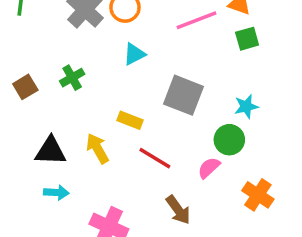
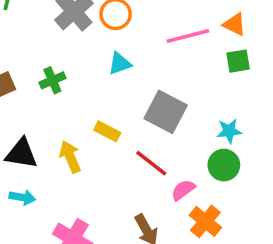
green circle: (229, 140) -> (224, 165), moved
red line: (155, 158) -> (151, 163), moved
orange cross: (258, 195) -> (205, 221), moved

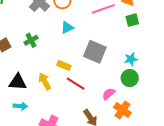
red line: (151, 163) -> (76, 84), moved

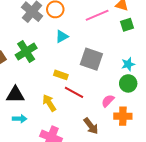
green cross: (31, 40) -> (26, 51), size x1.5
yellow arrow: (45, 81) -> (49, 103), moved
orange cross: (122, 110) -> (123, 116), turned -30

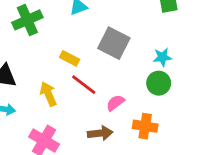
pink semicircle: (108, 101) -> (115, 103), moved
brown arrow: (91, 126) -> (100, 133), turned -66

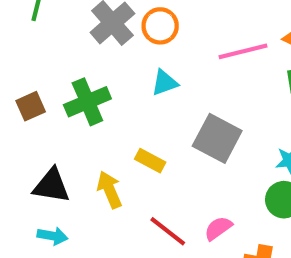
red line: (84, 85) -> (168, 231), moved
yellow arrow: (48, 94) -> (109, 190), moved

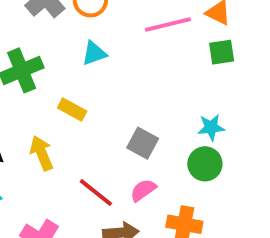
gray square: (217, 138) -> (143, 143), moved, size x0.7
yellow rectangle: (150, 161) -> (72, 110), moved

